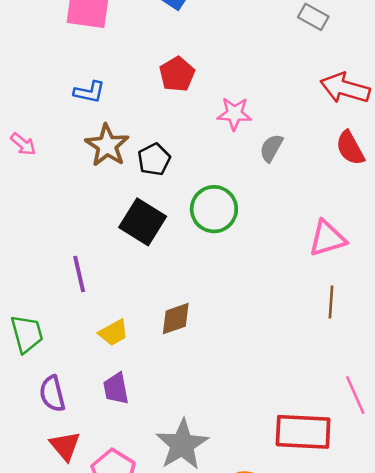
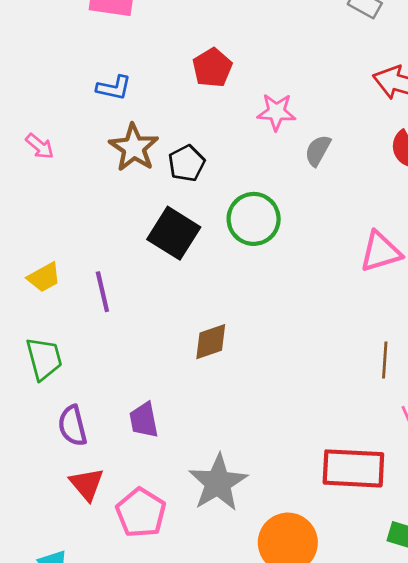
brown line: (331, 302) -> (385, 360), moved
yellow trapezoid: (113, 333) -> (44, 277), moved

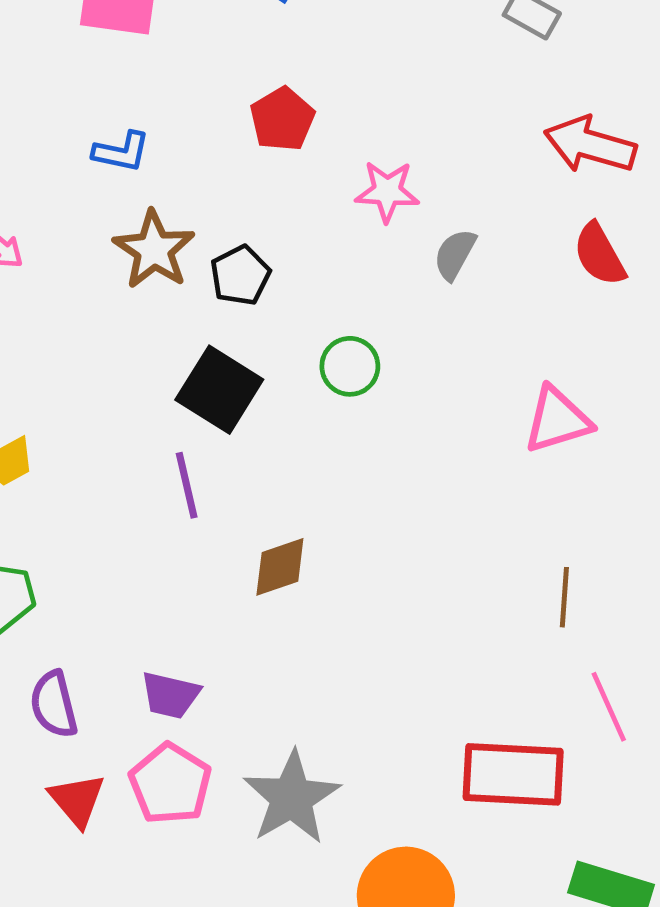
green circle: (254, 219) -> (350, 366), size x0.7
purple line: (102, 292) -> (187, 485), moved
purple trapezoid: (144, 420) -> (170, 695), turned -66
pink pentagon: (141, 513) -> (170, 784), moved

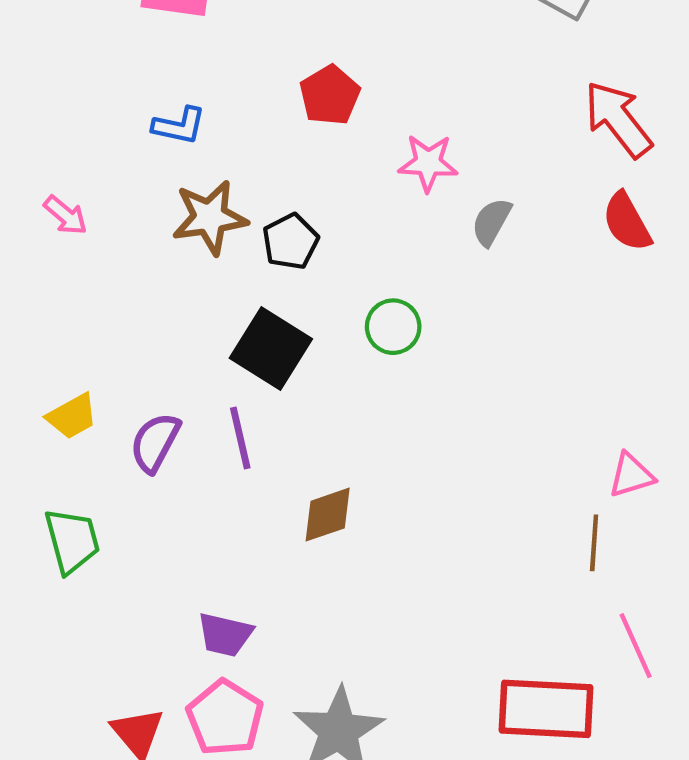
red arrow: (590, 145) -> (618, 119), turned 36
brown star: (154, 250) -> (210, 217), turned 30
pink triangle: (557, 420) -> (631, 475), moved, size x0.7
purple semicircle: (54, 704) -> (155, 442), moved, turned 42

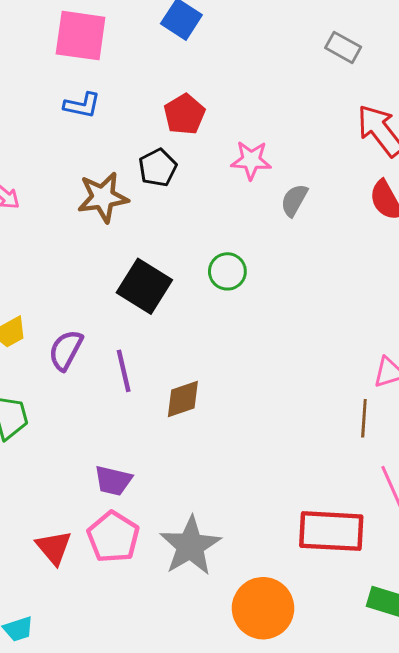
blue L-shape: (179, 126) -> (82, 105), moved
black pentagon: (290, 242) -> (158, 168), moved
purple line: (240, 438) -> (124, 371), moved

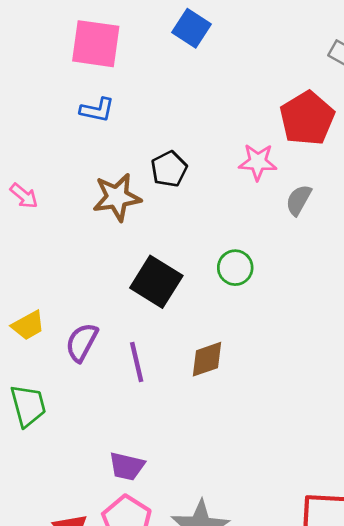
red pentagon: (184, 114) -> (307, 118), moved, size x1.4
brown diamond: (183, 399) -> (207, 359), moved

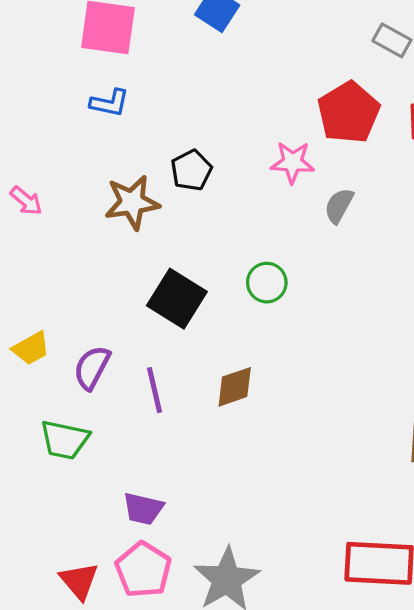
green trapezoid: (28, 406) -> (65, 440), moved, turned 117

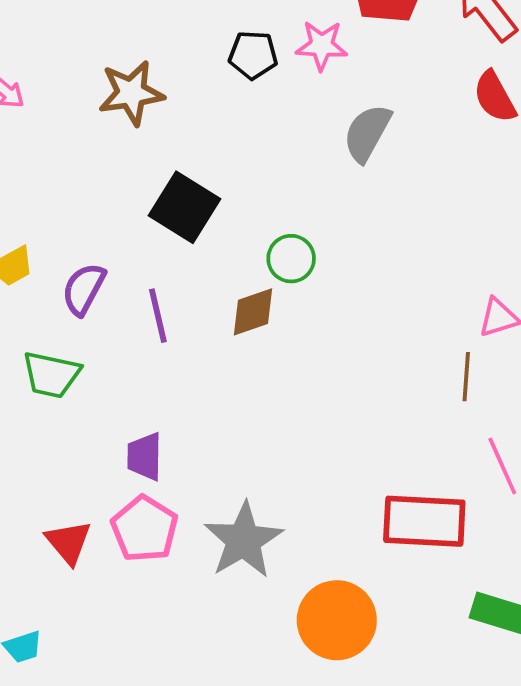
black pentagon: (191, 170) -> (253, 55), moved, turned 30
gray semicircle: (339, 206) -> (367, 133), moved, size x1.4
green circle: (267, 283) -> (291, 259), moved
purple trapezoid: (143, 509) -> (145, 457), turned 78

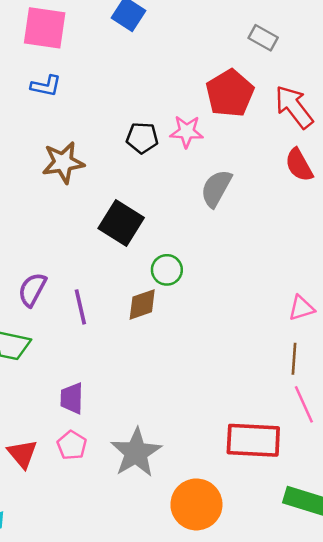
black square: (185, 207) -> (121, 223), moved
brown line: (466, 377) -> (294, 359), moved
pink pentagon: (145, 529) -> (72, 445), size x0.7

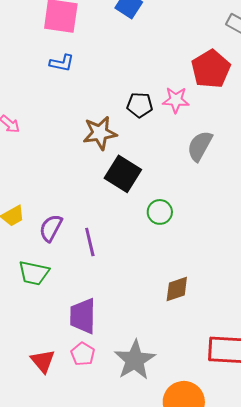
brown star: (63, 162) -> (100, 133), moved
brown diamond: (142, 304) -> (177, 289), moved
purple trapezoid: (72, 398) -> (83, 316), size x1.4

